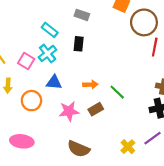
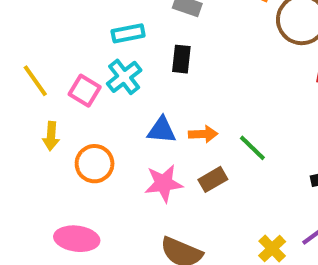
cyan rectangle: (50, 30) -> (128, 33), turned -49
blue triangle: (54, 82) -> (162, 130), moved

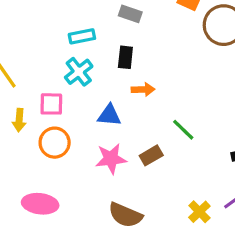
pink square: (85, 91) -> (51, 104), moved, turned -30
orange arrow: (203, 134) -> (143, 89), moved

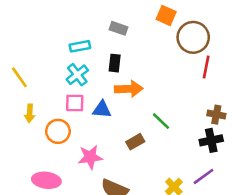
orange arrow: (143, 89) -> (129, 89), size x1.5
pink square: (51, 104) -> (75, 103), moved
pink star: (111, 159) -> (90, 157), moved

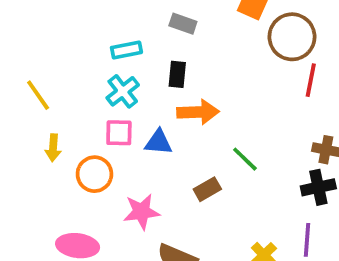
purple line: (203, 176) -> (307, 240), turned -50

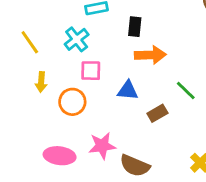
cyan cross: (123, 91) -> (77, 39), moved
blue triangle: (158, 142) -> (128, 90), moved
pink star: (142, 212) -> (102, 146), moved

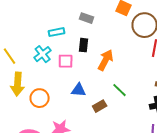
orange arrow: (150, 55) -> (106, 60), moved, turned -60
pink square: (91, 71) -> (66, 61), moved
yellow arrow: (41, 82) -> (18, 84), size x1.6

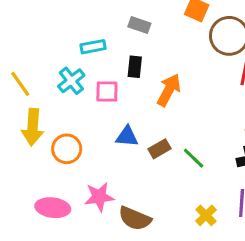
green line: (120, 90) -> (194, 158), moved
brown rectangle: (100, 106) -> (160, 149), moved

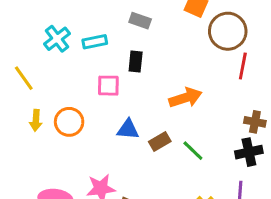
cyan cross: (71, 81) -> (57, 39), moved
orange arrow: (169, 90) -> (185, 98), moved, turned 44
yellow arrow: (33, 127) -> (36, 120), size x0.6
orange circle: (67, 149) -> (69, 122), moved

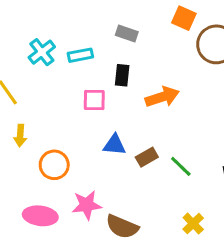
orange arrow: (185, 98) -> (162, 97), moved
orange circle: (69, 122) -> (54, 165), moved

